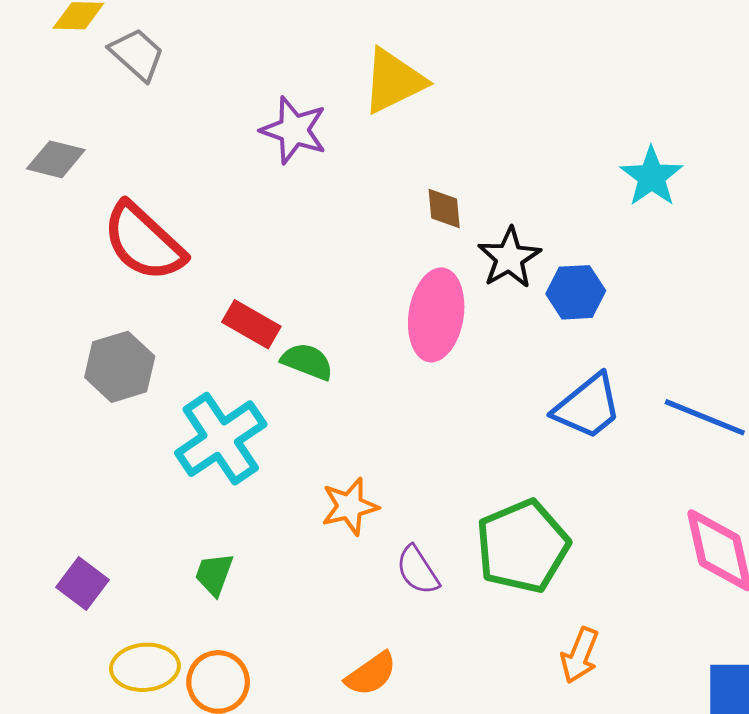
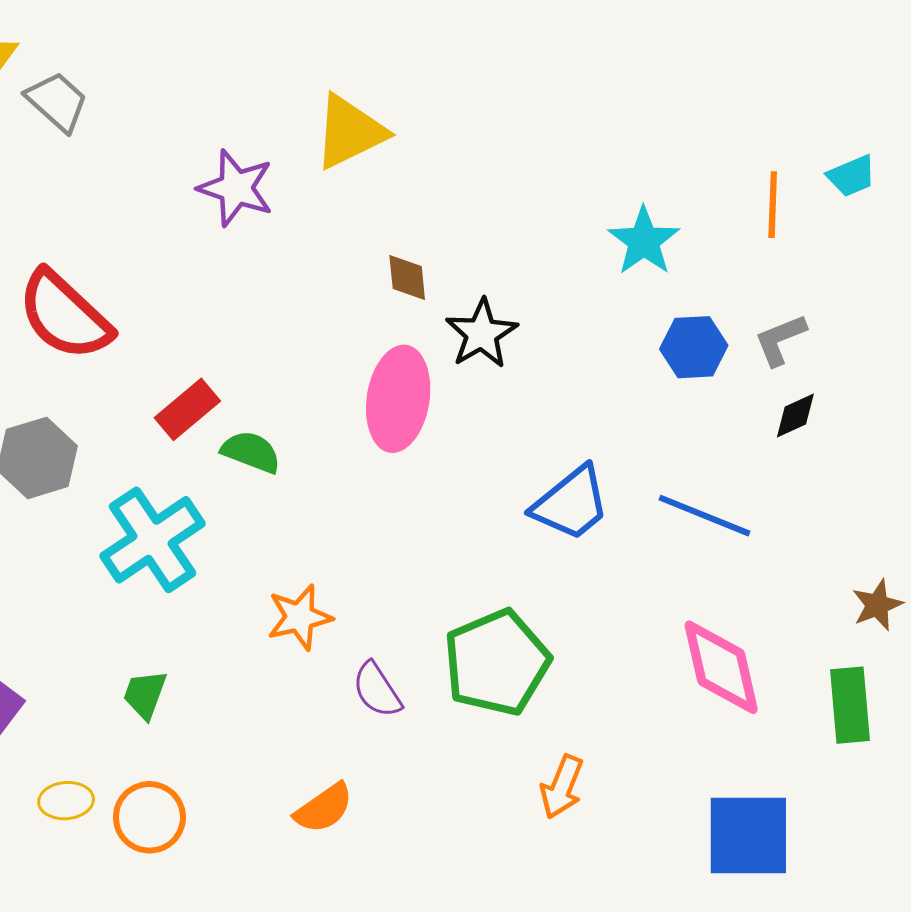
blue hexagon: (576, 292) -> (694, 347), moved
red rectangle: (251, 324) -> (187, 409), turned -70
yellow ellipse: (145, 667) -> (66, 801), size x0.7

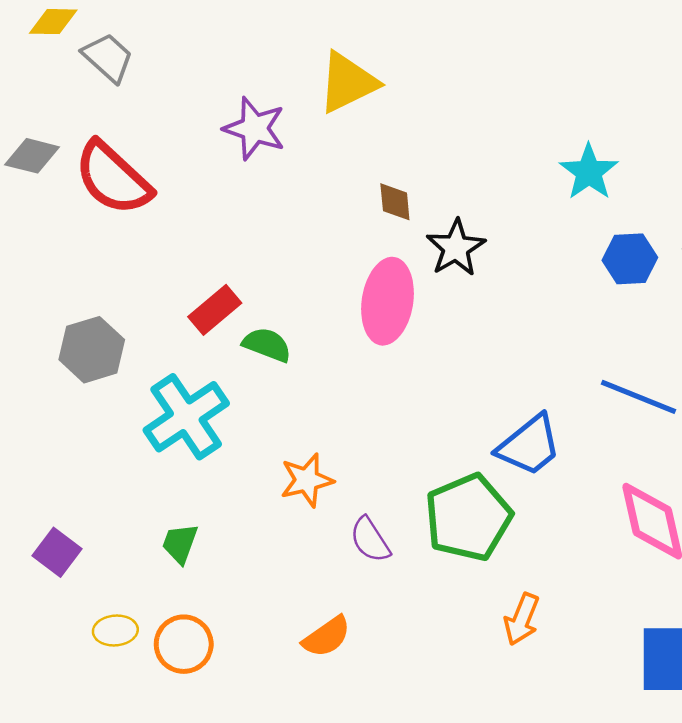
red semicircle: (65, 315) -> (113, 178), moved
blue trapezoid: (571, 503) -> (529, 445), moved

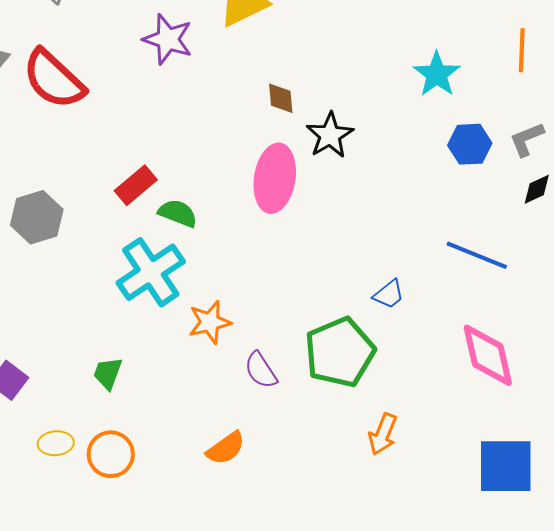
cyan cross: (186, 417) -> (151, 272), moved
blue trapezoid: (529, 445) -> (389, 294), size x0.6

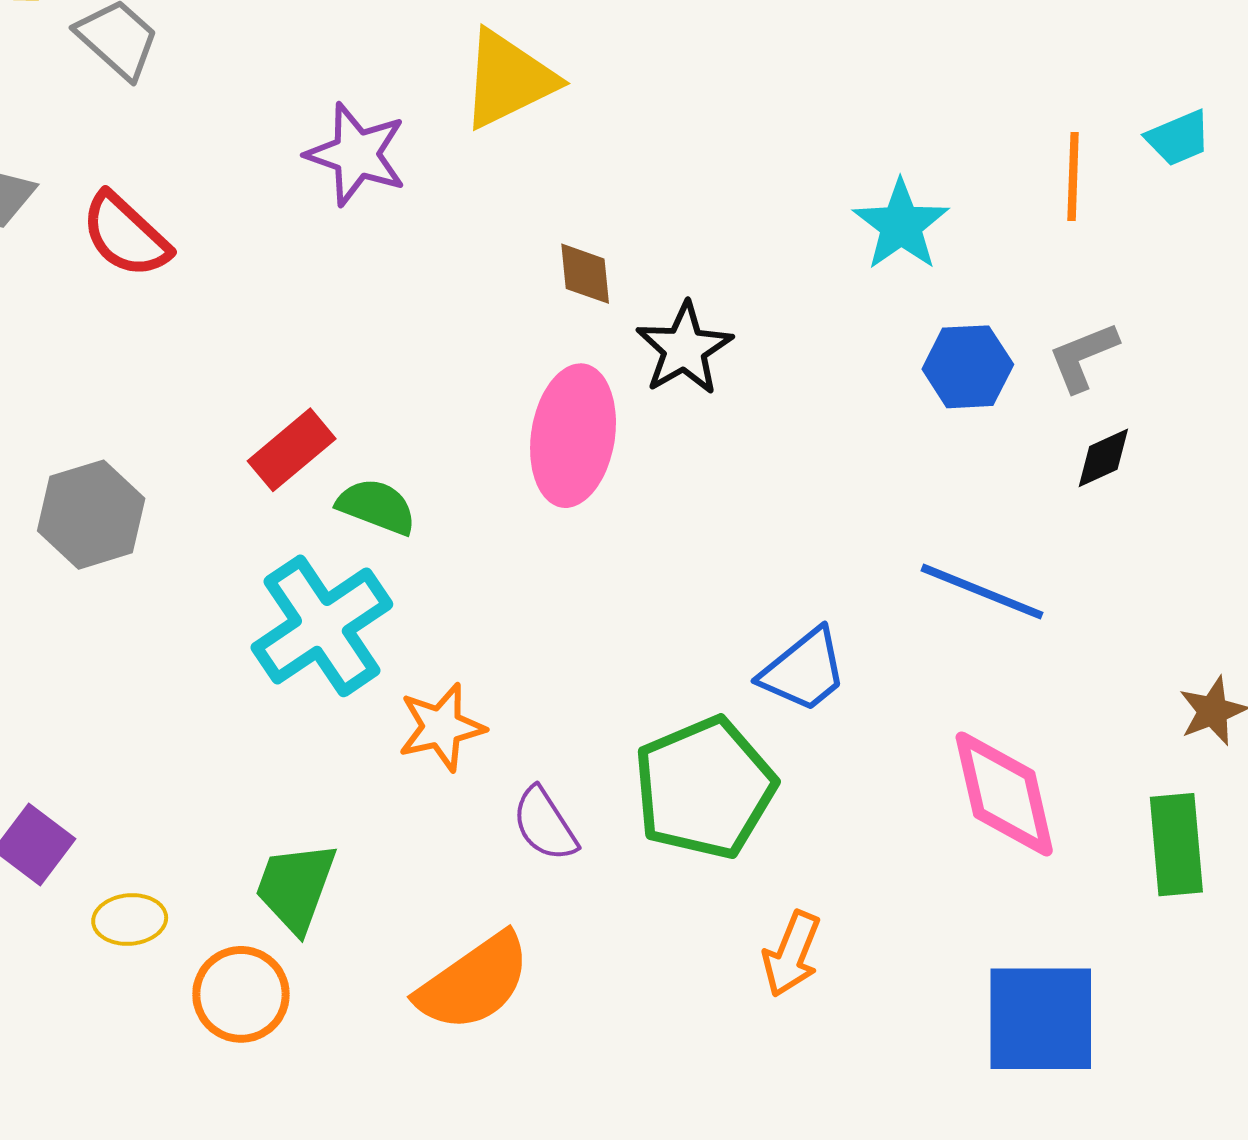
red semicircle: (54, 79) -> (126, 235), size x0.7
blue trapezoid: (389, 294) -> (804, 670), size x1.4
green trapezoid: (108, 373) -> (296, 887), moved, size x1.4
yellow ellipse: (56, 443) -> (130, 919), moved
orange semicircle: (226, 448) -> (474, 982), size x1.5

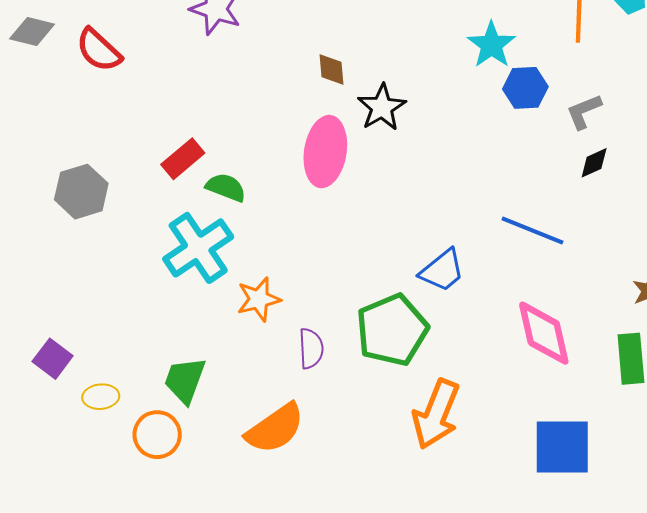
blue hexagon: (968, 367) -> (525, 88), moved
purple semicircle: (545, 824) -> (311, 348), turned -150
orange arrow: (792, 954) -> (436, 414), size x1.6

